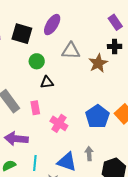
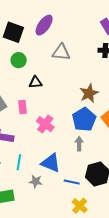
green circle: (37, 61) -> (19, 60), moved
brown star: (98, 63) -> (89, 93), moved
gray arrow: (89, 154) -> (79, 144), moved

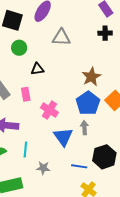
blue triangle: (51, 163) -> (63, 137), moved, turned 35

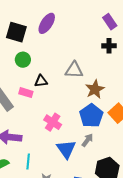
gray triangle: (61, 37) -> (74, 70), moved
pink rectangle: (26, 94) -> (26, 93), moved, turned -64
gray arrow: (84, 128) -> (87, 140), turned 40

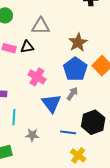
gray triangle: (74, 70) -> (41, 26), moved
black triangle: (41, 81) -> (27, 47), moved

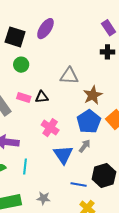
gray triangle: (41, 26) -> (69, 76), moved
gray star: (32, 135) -> (43, 198), moved

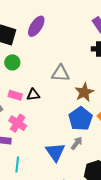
pink cross: (50, 128) -> (18, 123), moved

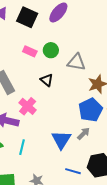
green circle: (12, 62) -> (51, 50), moved
pink rectangle: (15, 95) -> (30, 51), moved
black triangle: (33, 95) -> (47, 80), turned 40

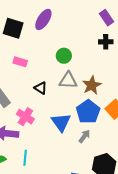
green circle: (51, 50) -> (64, 56), moved
gray triangle: (76, 62) -> (68, 80), moved
blue triangle: (61, 140) -> (61, 122), moved

